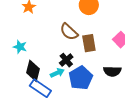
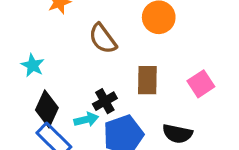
brown semicircle: (69, 32) -> (103, 39), moved

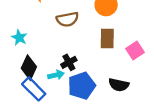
brown semicircle: (103, 39) -> (67, 19), turned -65
brown rectangle: (147, 80) -> (107, 38), moved

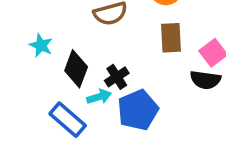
black diamond: (29, 68) -> (76, 69), moved
black semicircle: (119, 85) -> (205, 80), moved

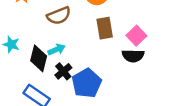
black cross: (117, 77) -> (63, 71), moved
cyan arrow: (99, 97) -> (57, 49), moved

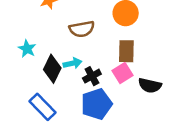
pink square: (136, 36) -> (122, 73), moved
black cross: (63, 71) -> (92, 76), moved

